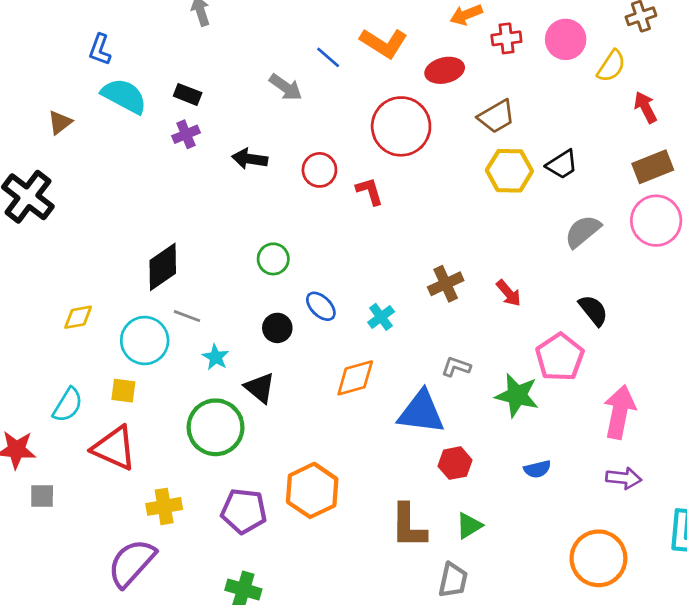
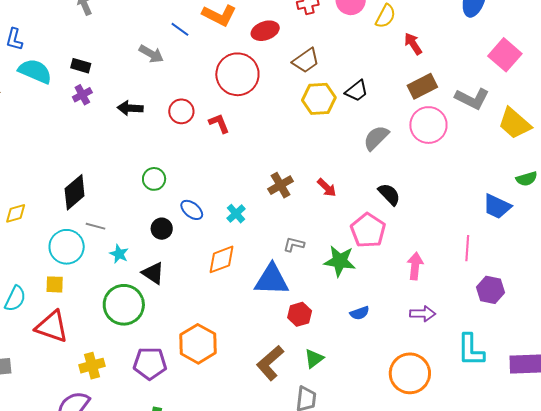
yellow diamond: (78, 317) -> (16, 213), moved
pink arrow: (620, 412) -> (415, 266), size x0.7
brown L-shape: (408, 526) -> (270, 363), turned 54

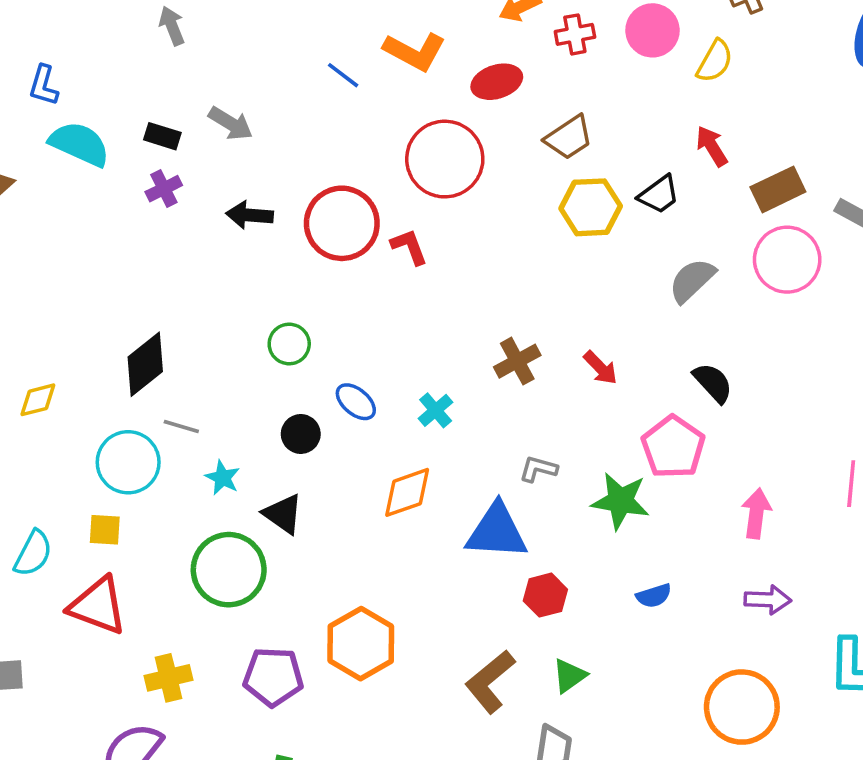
red arrow: (413, 44) -> (712, 146), moved
gray arrow: (151, 54) -> (231, 123), moved
red circle: (181, 111) -> (342, 223), size x1.6

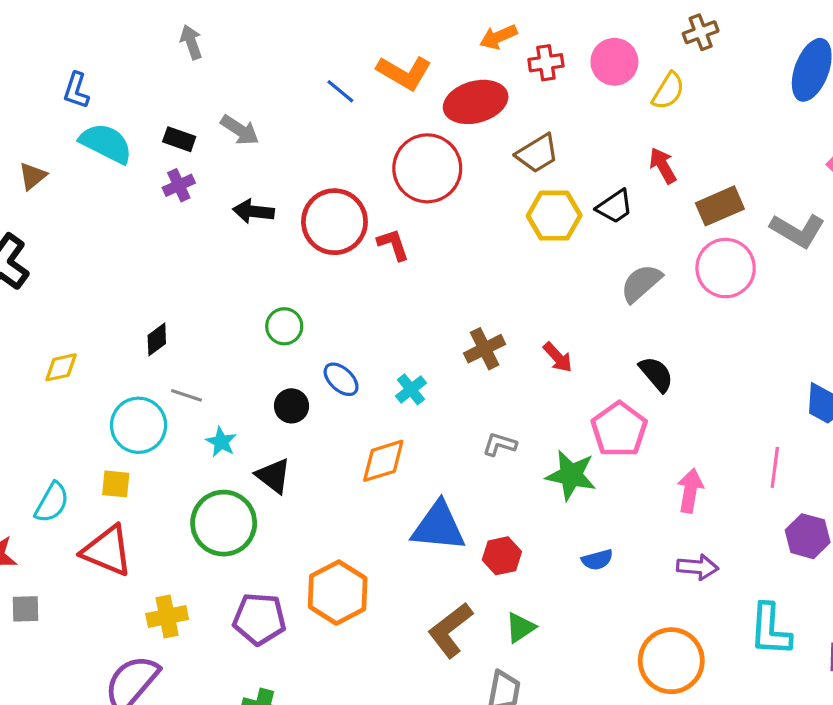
red ellipse: (497, 82) -> (476, 102), size x1.4
black diamond: (145, 364) -> (157, 339), size x0.6
blue triangle: (497, 531) -> (438, 527), moved

